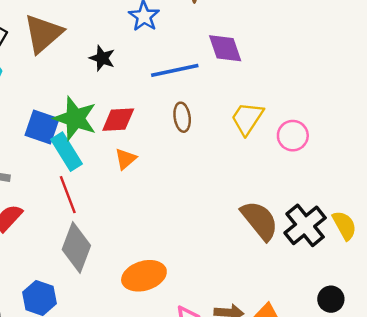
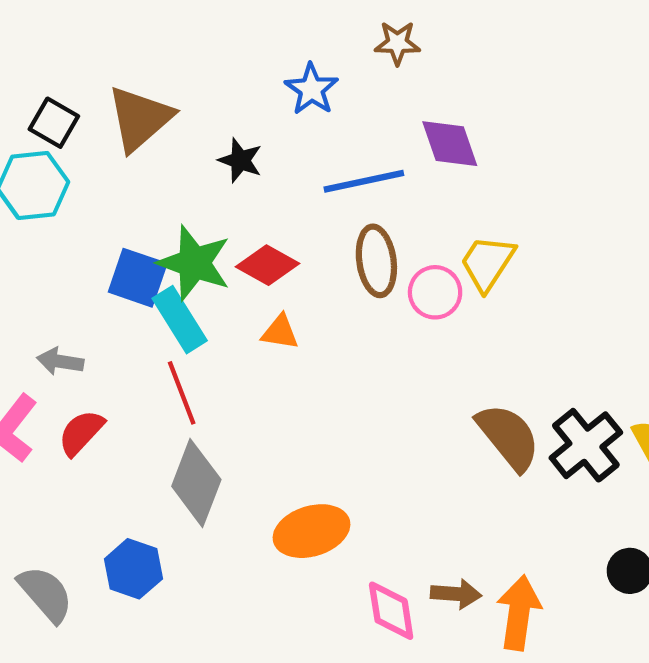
brown ellipse: (182, 117) -> (376, 261), size x1.4
red diamond: (118, 120) -> (268, 265), turned 32
pink circle: (293, 136) -> (435, 292), moved
orange triangle: (126, 159) -> (280, 332), turned 50

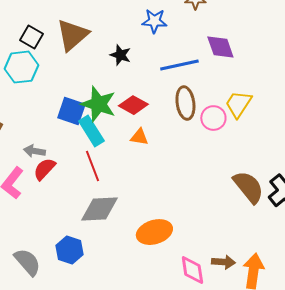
blue star: (311, 89) -> (154, 21), turned -30
red semicircle: (81, 433) -> (44, 169), moved
gray diamond: (196, 483) -> (99, 209), turned 66

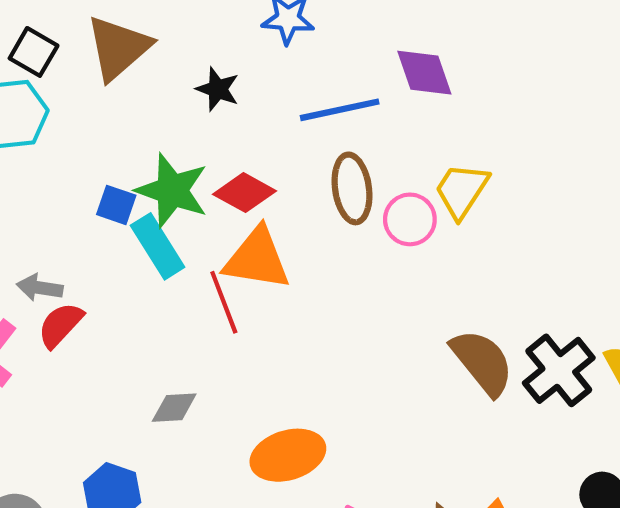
blue square: (71, 111) -> (116, 205), size x0.7
orange triangle: (139, 137) -> (257, 259), size x1.8
red line: (92, 166) -> (224, 302), moved
gray diamond: (99, 209) -> (174, 408), size x0.6

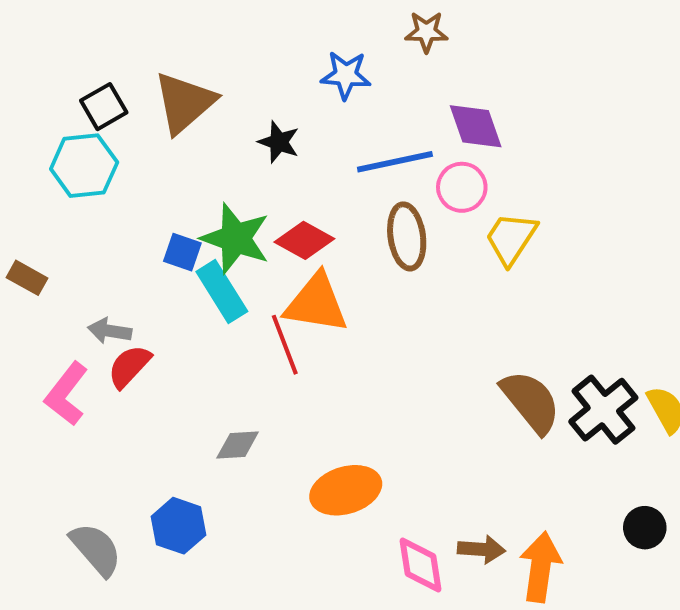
black square: (34, 52) -> (104, 107), turned 30
pink circle: (410, 219) -> (462, 187), moved

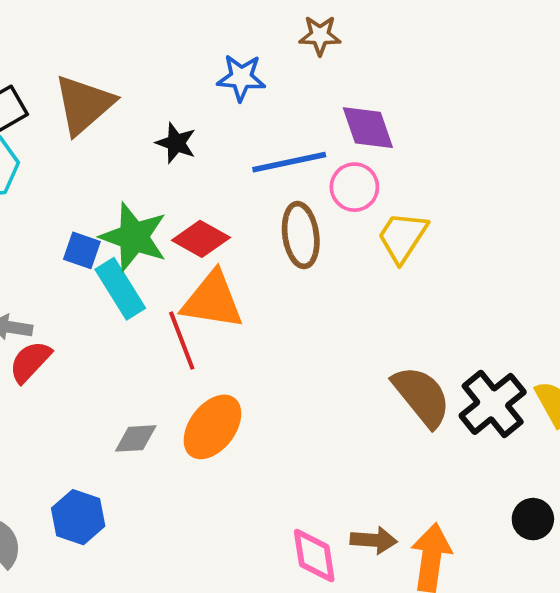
orange ellipse: (346, 490) -> (212, 427), moved, turned -36

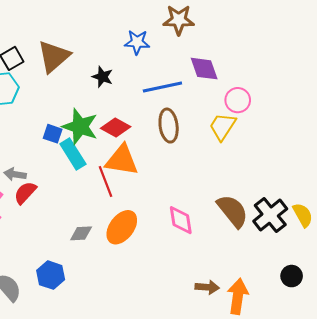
brown star: (320, 35) -> (179, 20), size x1.4
pink circle: (354, 187) -> (238, 100), moved
pink diamond: (314, 556) -> (181, 220), moved

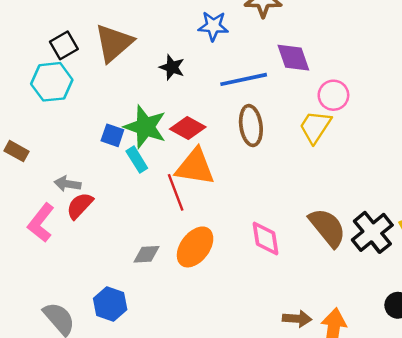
cyan rectangle: (73, 154) -> (137, 160), size x0.7

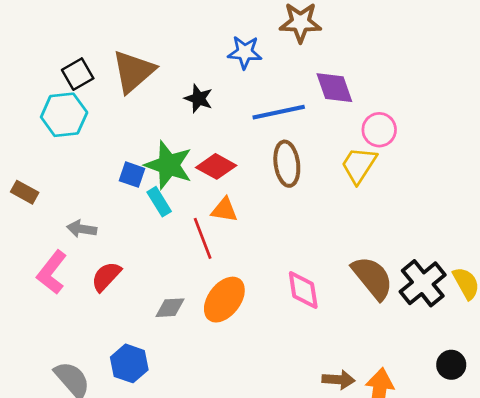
orange triangle: (195, 167) -> (224, 210), size x0.6
red semicircle: (80, 206) -> (106, 276), moved

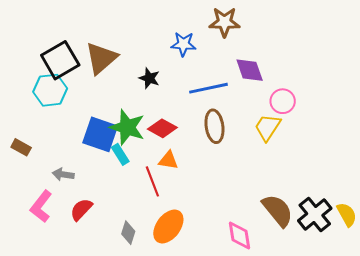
black square: (78, 74) -> (60, 60), size x1.6
blue square: (132, 175) -> (100, 134), size x1.8
pink diamond: (303, 290) -> (240, 236), moved
gray diamond: (170, 308) -> (128, 233), turned -70

